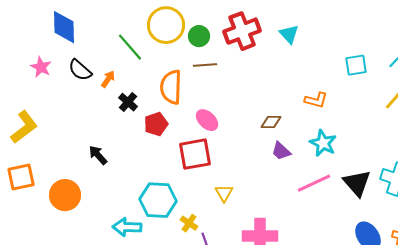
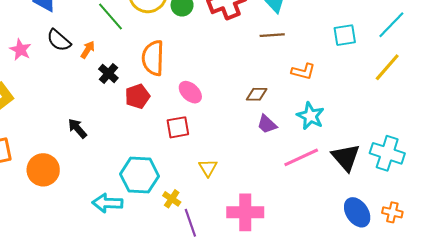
brown line: (205, 65) -> (272, 35), moved
pink star: (41, 67) -> (20, 50), moved
red square: (195, 154) -> (178, 127), size x0.7

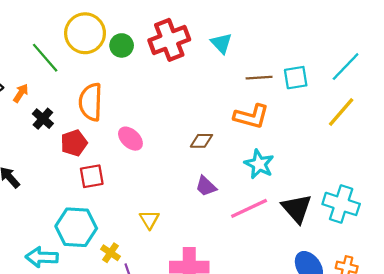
brown line: (272, 35) -> (259, 78), moved
orange L-shape: (303, 71) -> (251, 116), size x1.4
purple trapezoid: (267, 124) -> (206, 186), moved
red square: (178, 127) -> (92, 176), moved

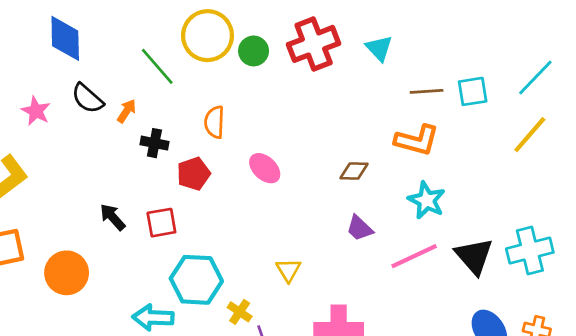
orange semicircle: (91, 102) -> (214, 122), size x0.7
black cross: (43, 119) -> (154, 143), turned -30
red square: (92, 176) -> (161, 223), moved
cyan cross: (341, 204) -> (530, 251), turned -32

